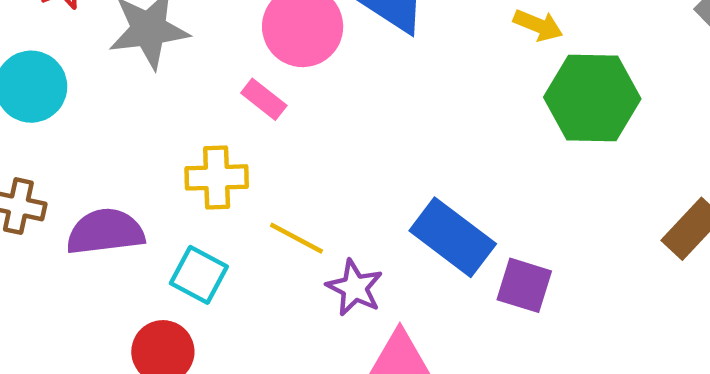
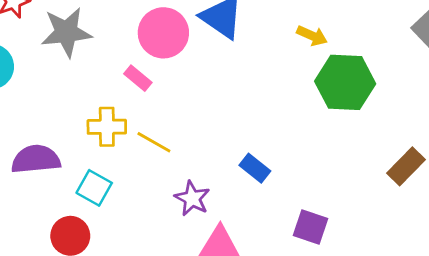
blue rectangle: (453, 237) -> (255, 168), size x0.6
yellow line: (296, 238) -> (154, 142), moved
purple square: (524, 285) -> (311, 227), moved

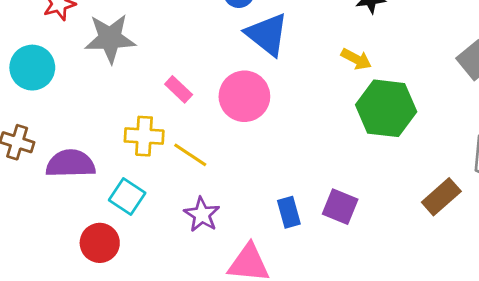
pink circle: (163, 33) -> (244, 96), moved
blue rectangle: (255, 168) -> (289, 212), moved, turned 32
purple star: (192, 198) -> (202, 215), moved
purple square: (311, 227) -> (340, 207), moved

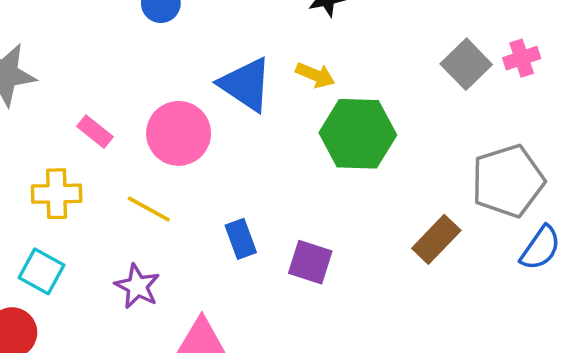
blue triangle: (267, 34) -> (246, 84), moved
yellow line: (190, 155) -> (149, 209), moved
blue rectangle: (289, 212) -> (241, 239), moved

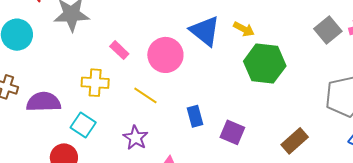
brown rectangle: (436, 239) -> (295, 141), moved

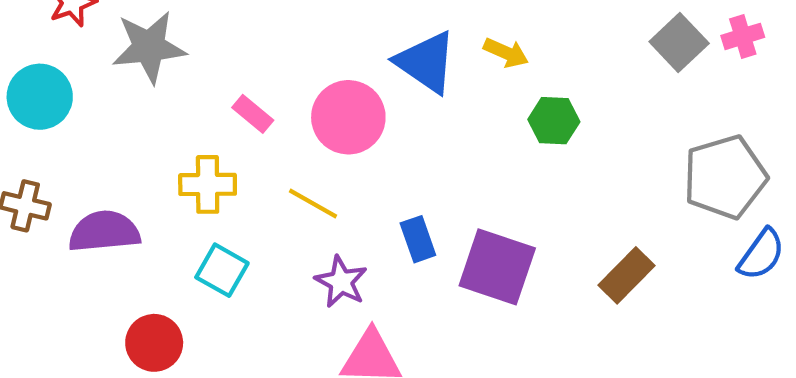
green hexagon: (265, 64) -> (554, 121), size x0.6
cyan square: (83, 125) -> (222, 270), moved
purple square: (232, 132) -> (497, 267), size x1.5
purple star: (135, 138) -> (341, 282), moved

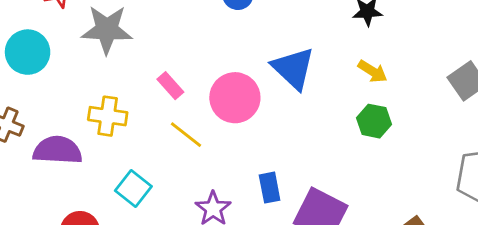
yellow arrow: (506, 53) -> (373, 71), moved
yellow cross: (208, 184) -> (108, 116), moved
yellow line: (313, 204) -> (186, 135), moved

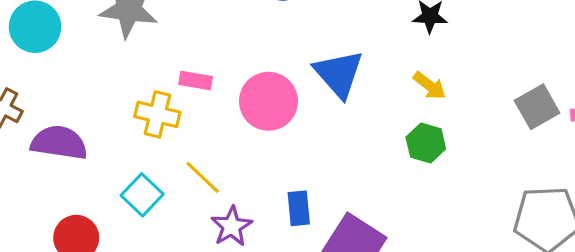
pink rectangle: (170, 86) -> (196, 80), turned -44
yellow cross: (108, 116) -> (157, 114), moved
yellow line: (186, 135) -> (203, 177), moved

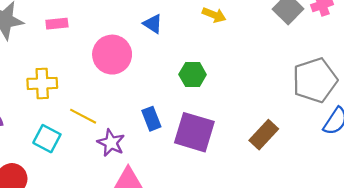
blue triangle: (339, 74) -> (153, 24), size x0.6
pink rectangle: (196, 80) -> (57, 24), moved
green hexagon: (426, 143) -> (193, 74), moved

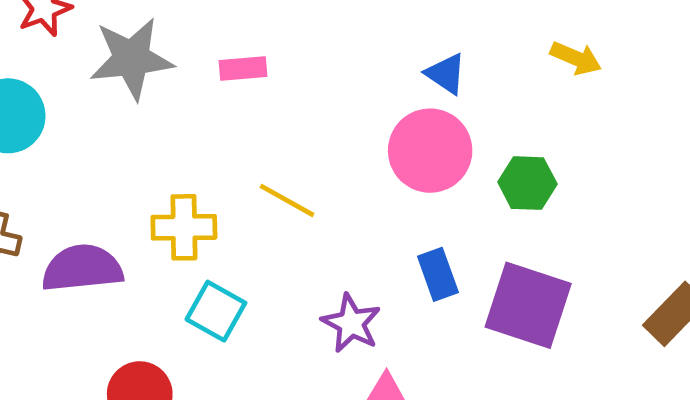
pink circle: (112, 55) -> (430, 151), moved
yellow cross: (42, 83) -> (184, 227), moved
yellow line: (83, 116) -> (287, 200), moved

